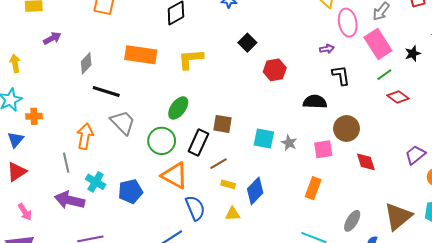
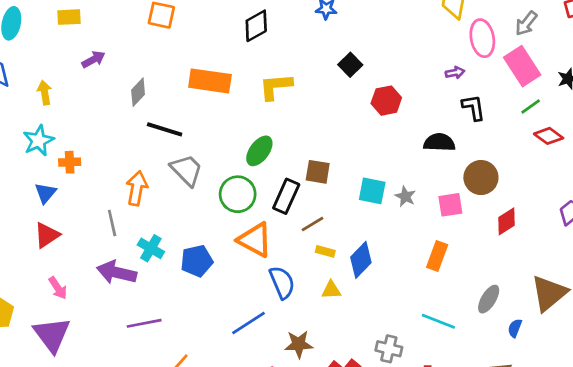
red diamond: (366, 162) -> (507, 221), turned 75

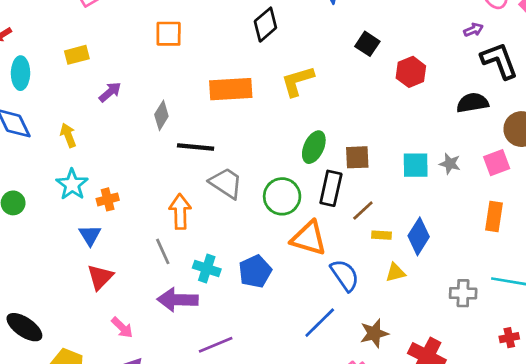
black L-shape: (474, 107) -> (499, 61), size x1.4
green ellipse: (259, 151) -> (314, 147), moved
gray cross: (389, 349) -> (463, 293), moved

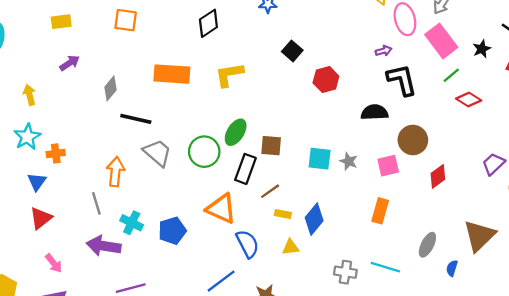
yellow rectangle: (77, 55) -> (61, 22), moved
green circle: (282, 196) -> (204, 152), moved

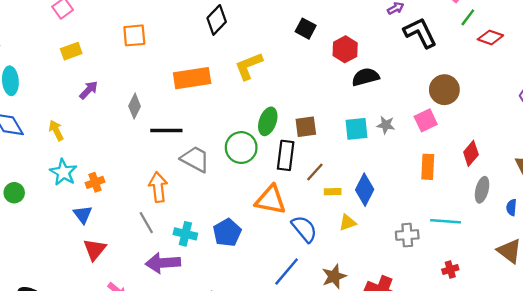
black semicircle: (375, 112) -> (366, 77), moved
red diamond: (438, 176) -> (471, 153), moved

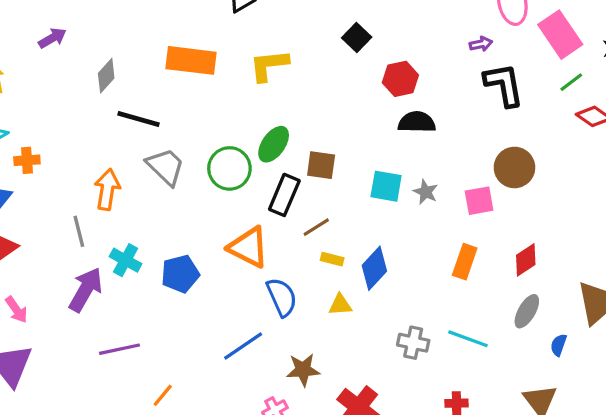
purple arrow: (163, 263) -> (86, 290), turned 108

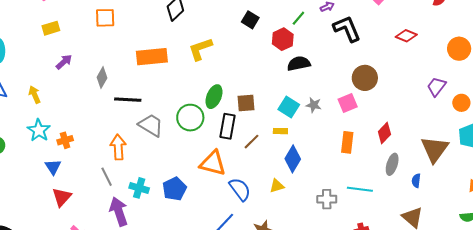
green line: (571, 82) -> (298, 18), moved
cyan square: (386, 186) -> (289, 107), turned 35
yellow rectangle: (332, 259) -> (280, 131), moved
purple arrow: (86, 290) -> (119, 212), turned -36

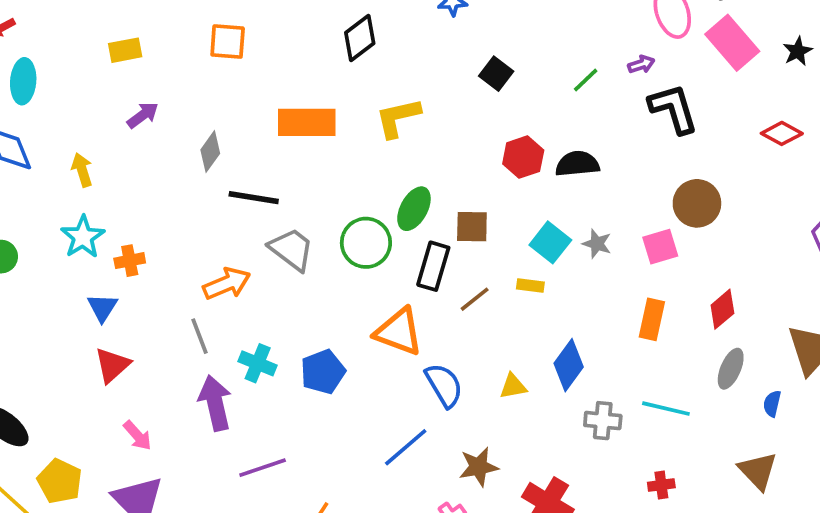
red hexagon: (283, 39) -> (523, 157), moved
orange arrow: (118, 147) -> (227, 284), turned 65
blue diamond: (293, 159) -> (569, 365), moved

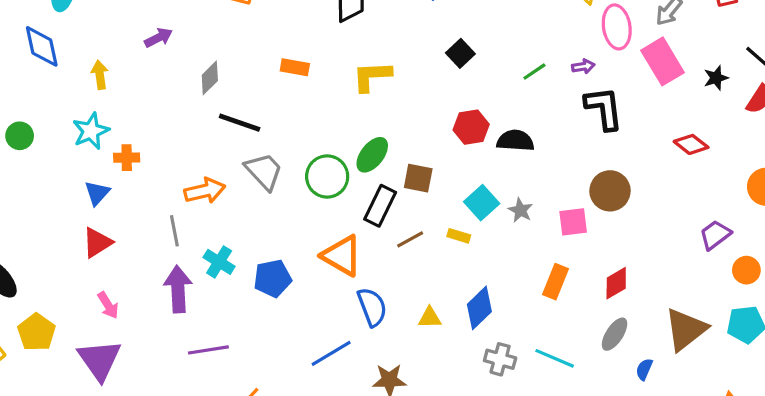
orange rectangle: (307, 122) -> (295, 67), size x0.6

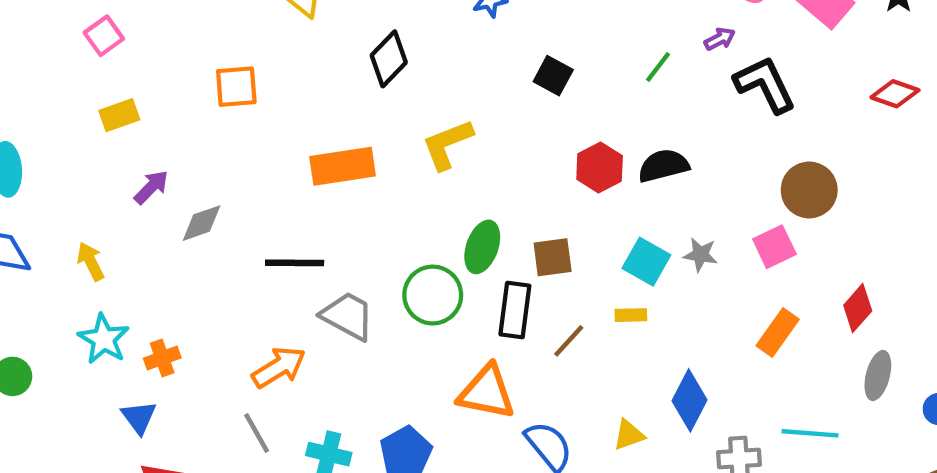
orange rectangle: (295, 67) -> (343, 166), size x1.6
gray diamond: (210, 78) -> (202, 223), moved, turned 44
orange rectangle: (556, 282) -> (778, 332), turned 32

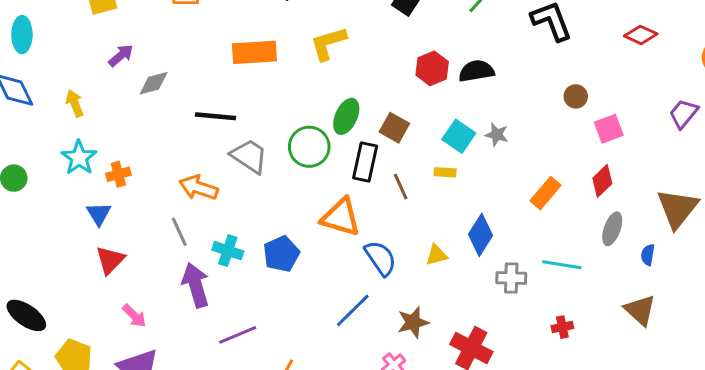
brown circle: (809, 190) -> (576, 96), size x0.6
pink square: (774, 247) -> (609, 129), moved
brown square: (553, 257) -> (394, 128), turned 32
brown line: (569, 341) -> (401, 187), turned -72
orange arrow: (279, 367) -> (198, 188), turned -135

